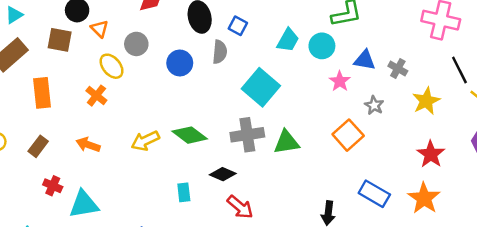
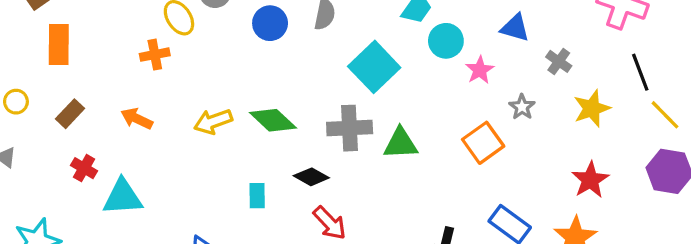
cyan circle: (322, 46) -> (446, 41), moved
blue triangle: (365, 60) -> (515, 28), moved
orange rectangle: (42, 93) -> (59, 44), moved
orange cross: (96, 96) -> (155, 55), turned 35

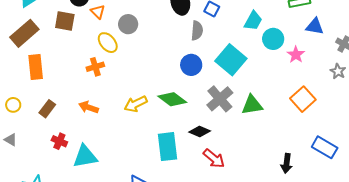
blue circle: (270, 23) -> (191, 65), moved
gray star: (522, 107) -> (338, 71), moved
gray cross: (350, 128) -> (220, 99), turned -32
cyan rectangle: (257, 196) -> (168, 147), size x1.8

